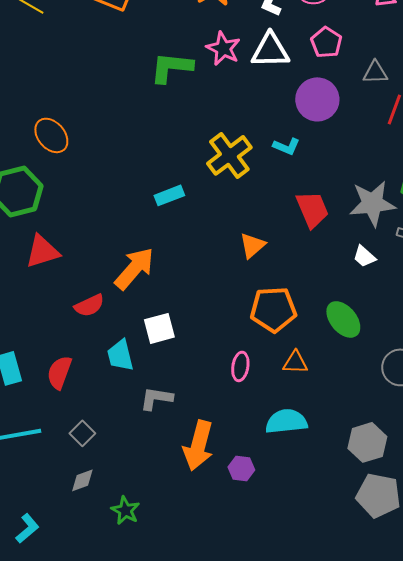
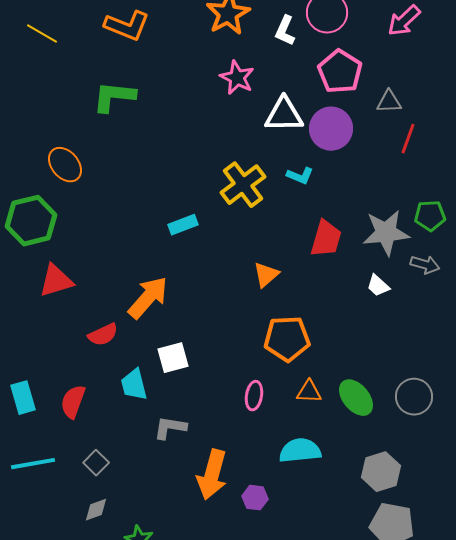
pink pentagon: (326, 42) -> (340, 72), size x1.4
white triangle: (270, 50) -> (284, 115), moved
green L-shape: (171, 67) -> (114, 97), moved
red trapezoid: (312, 209) -> (326, 239), turned 39
green ellipse: (343, 319) -> (356, 398), moved

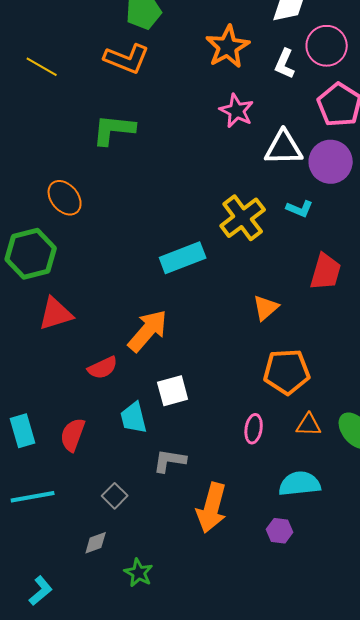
cyan rectangle: (183, 225) -> (183, 258), size x1.5
gray square: (96, 463) -> (115, 496), moved
purple hexagon: (255, 498) -> (280, 531), moved

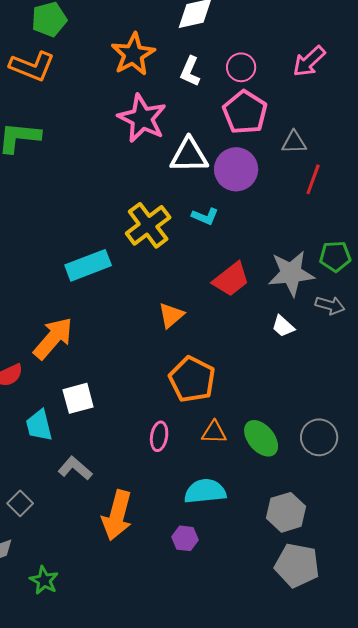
pink circle: (327, 46) -> (241, 67), moved, size x0.7
pink star: (237, 111) -> (142, 118), size x1.4
red trapezoid: (326, 272) -> (231, 279), turned 36
orange pentagon: (287, 372) -> (192, 379), turned 30
gray L-shape: (170, 461) -> (75, 468), turned 32

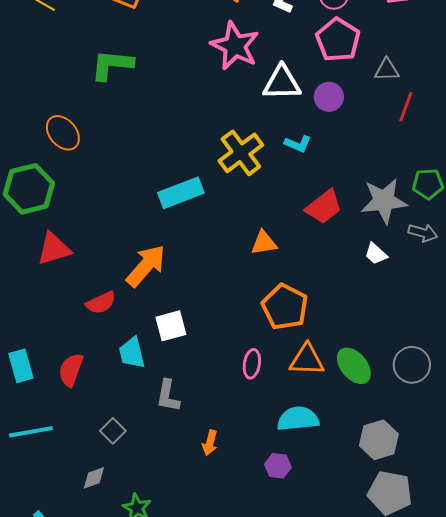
purple circle: (236, 169) -> (329, 97), size x0.7
orange triangle: (171, 315) -> (264, 243), turned 32
orange triangle: (214, 432) -> (307, 360), size x1.4
gray L-shape: (75, 468) -> (168, 396), turned -120
orange arrow: (117, 515) -> (210, 443), size x0.5

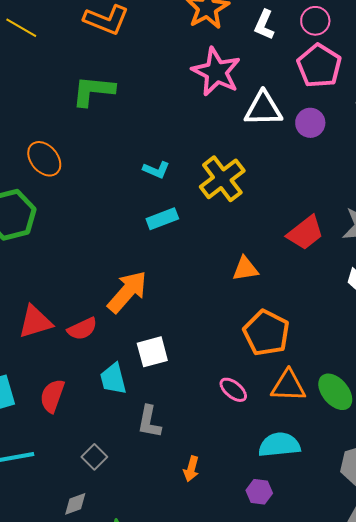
cyan L-shape: (298, 144) -> (156, 170), moved
cyan rectangle: (181, 193) -> (162, 219), size x0.7
red triangle: (54, 249) -> (35, 322), moved
pink ellipse: (252, 364) -> (233, 390), turned -60

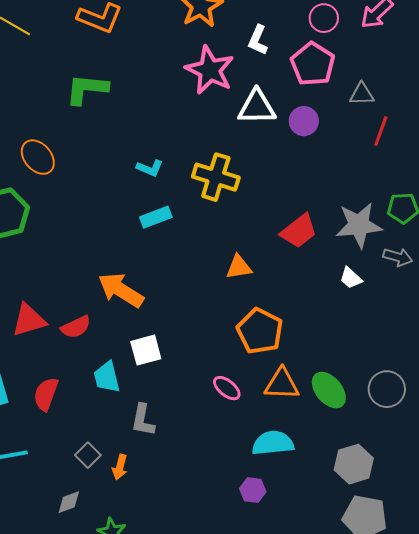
pink circle: (315, 21) -> (324, 18), moved
white L-shape: (264, 25) -> (258, 40), moved
yellow cross: (222, 179) -> (216, 177), turned -36
orange arrow: (127, 292) -> (121, 290), turned -99
orange arrow: (191, 469) -> (120, 467), moved

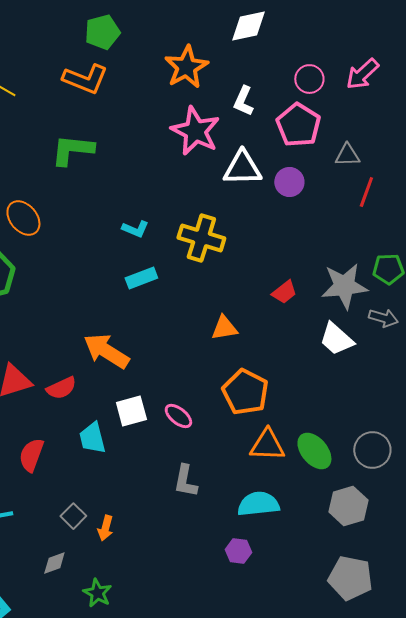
red trapezoid: (299, 231) -> (284, 292), size x0.7
white trapezoid: (351, 278) -> (336, 339), size x1.5
pink ellipse: (227, 388) -> (178, 416), moved
gray L-shape: (143, 420) -> (185, 481), moved
gray hexagon: (354, 464) -> (348, 506), moved

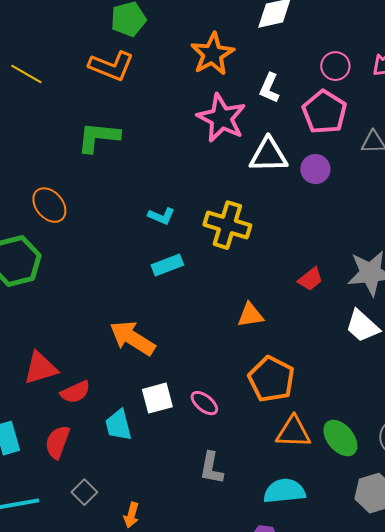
red semicircle: (61, 388) -> (75, 392), moved
gray square: (73, 516) -> (84, 492), moved

